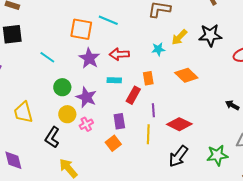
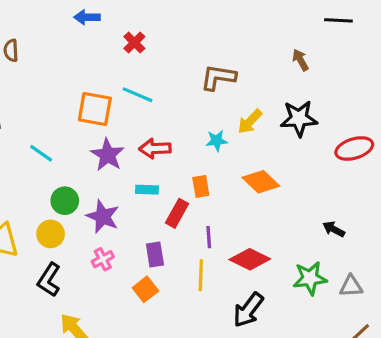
yellow circle: (67, 114) -> (51, 234), moved
green star: (217, 155) -> (310, 278), moved

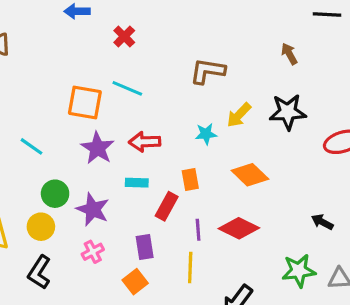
red diamond: (250, 259) -> (239, 228), moved

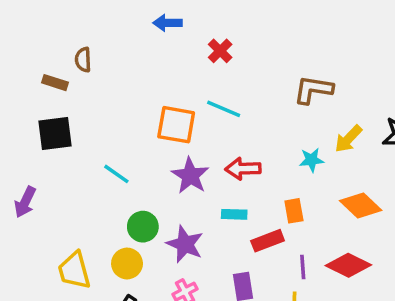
red rectangle: (167, 206) -> (268, 241), turned 40

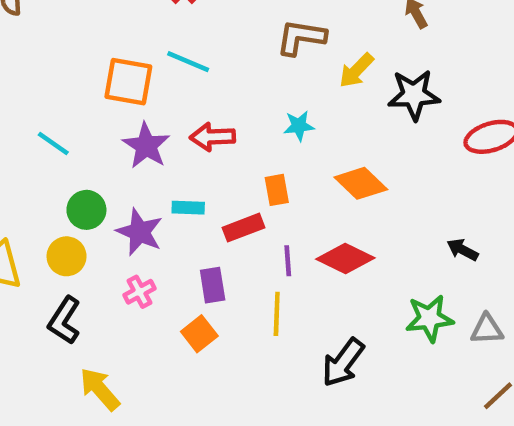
yellow arrow: (348, 139) -> (356, 70), moved
cyan rectangle: (234, 214) -> (188, 208), moved

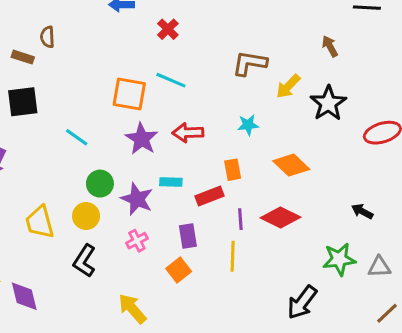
black star: (414, 95) -> (328, 103), turned -30
black arrow: (343, 363) -> (302, 302), moved
yellow arrow: (100, 389) -> (132, 309), moved

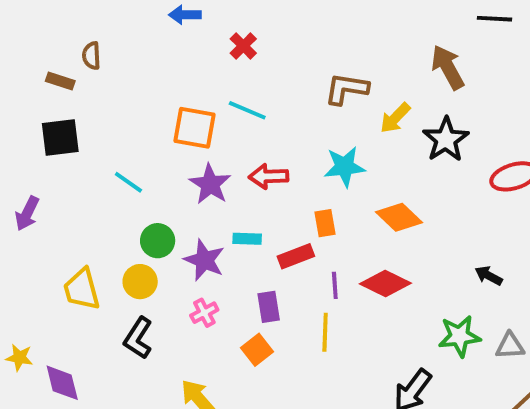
brown arrow: (330, 46) -> (448, 67), size x1.6
cyan star: (248, 125) -> (345, 167), size x1.5

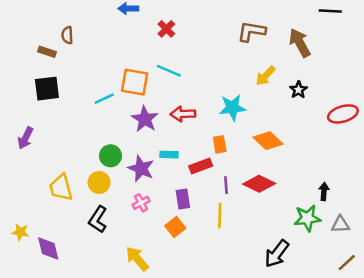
brown L-shape: (346, 89) -> (251, 31), moved
black star: (446, 139) -> (298, 90), size x0.6
cyan line: (128, 182) -> (104, 99), moved, turned -60
black arrow: (489, 276) -> (324, 191), moved, turned 66

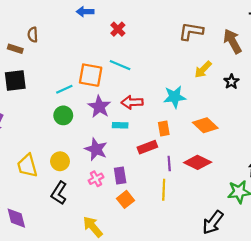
cyan rectangle: (169, 155) -> (120, 125), moved
green circle: (110, 156) -> (63, 115), moved
purple rectangle: (183, 199) -> (120, 175), moved

